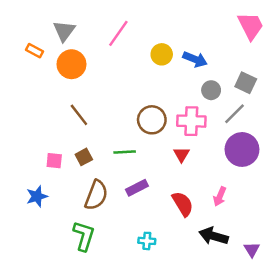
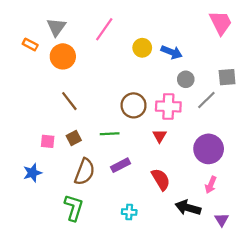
gray square: (246, 83) -> (227, 77), moved, turned -30
purple circle: (242, 149) -> (209, 149), moved
pink arrow: (220, 196) -> (211, 185), moved

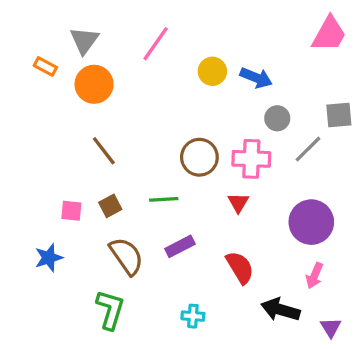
pink trapezoid: (221, 23) -> (329, 34), turned 56
brown semicircle: (85, 172) -> (126, 256), turned -56

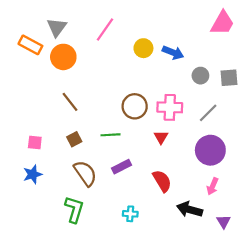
orange rectangle: (45, 66) -> (30, 45), size x1.5
gray circle: (277, 118) -> (200, 76), moved
gray line: (308, 149) -> (208, 113), moved
pink square: (71, 211) -> (35, 143), moved

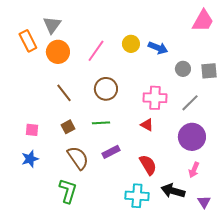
pink line: (105, 29) -> (96, 51), moved
orange rectangle: (30, 45) -> (28, 41), turned 35
brown circle: (135, 106) -> (106, 89), moved
red triangle: (161, 137) -> (147, 125), turned -32
cyan cross: (130, 214) -> (137, 196), moved, size x1.6

